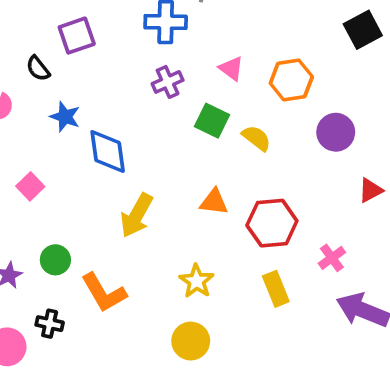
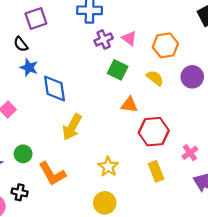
black semicircle: (38, 68) -> (21, 44), moved
purple cross: (168, 82) -> (104, 40), moved
yellow semicircle: (256, 138) -> (155, 78), moved
orange triangle: (214, 202) -> (129, 105), moved

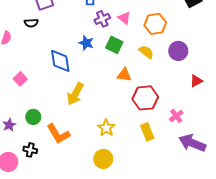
black semicircle: (21, 44) -> (31, 23), turned -56
blue star: (29, 68) -> (86, 43), moved

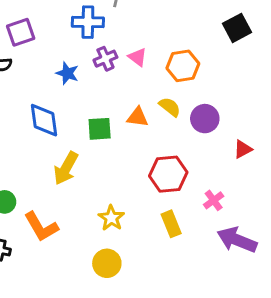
blue star: (86, 43) -> (67, 73), moved
green square: (114, 45) -> (100, 129), moved, turned -30
purple circle: (178, 51) -> (205, 119), moved
orange triangle: (124, 75) -> (138, 117), moved

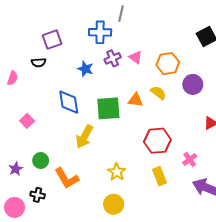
purple circle: (205, 119) -> (193, 84), moved
green square: (100, 129) -> (108, 108), size x1.4

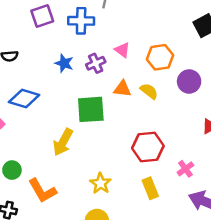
purple square: (52, 40) -> (42, 16), moved
purple cross: (113, 58) -> (96, 63), moved
orange triangle: (135, 100) -> (122, 89), moved
blue diamond: (69, 102) -> (24, 98), moved, turned -65

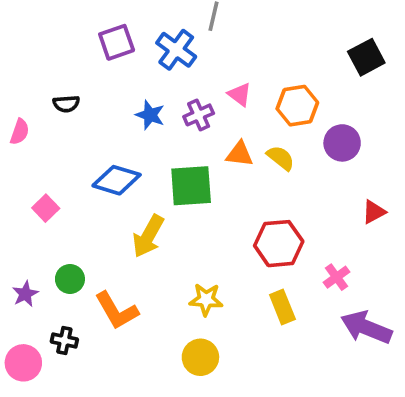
blue cross: (81, 21) -> (176, 50), turned 35
blue diamond: (24, 98) -> (117, 180), moved
yellow star: (101, 183) -> (206, 299), turned -30

